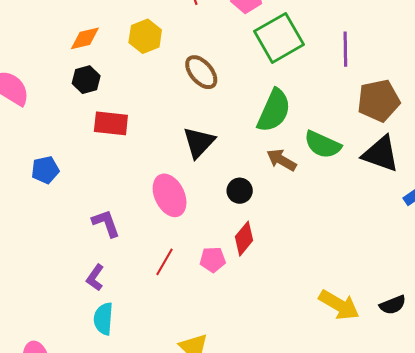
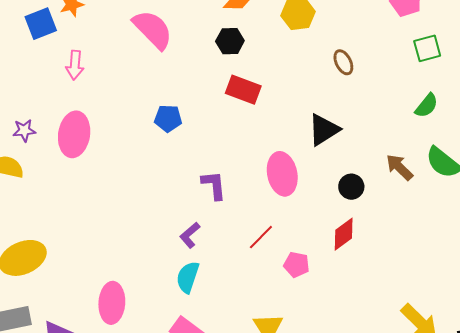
green square: (279, 38) -> (427, 48), size x0.6
brown ellipse: (201, 72) -> (343, 62), size x0.7
green semicircle: (274, 111) -> (427, 106), moved, size x0.6
pink pentagon: (213, 260) -> (296, 265), moved

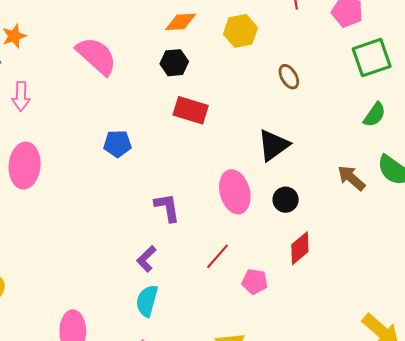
green square: (427, 48) -> (372, 58), size x1.4
black circle: (351, 187) -> (286, 200), moved

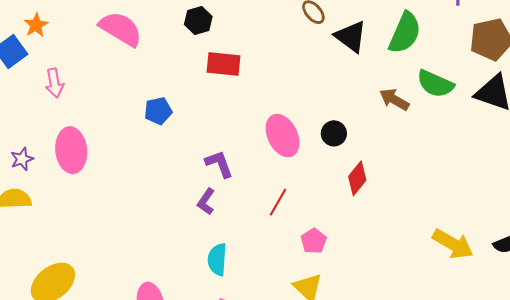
green semicircle: (375, 115) -> (405, 33), size x1.6
black triangle: (273, 145) -> (351, 37), moved, turned -36
purple L-shape: (146, 259) -> (206, 202), moved
pink pentagon: (255, 282) -> (314, 241), moved, turned -30

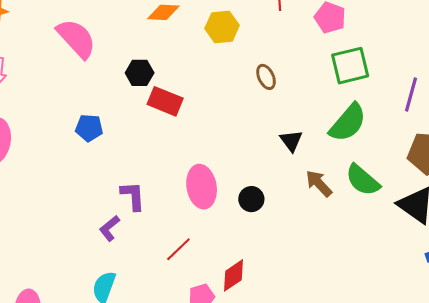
black hexagon: (198, 20) -> (140, 73), moved
black triangle: (351, 37) -> (291, 141), moved, size x0.7
red diamond: (357, 178) -> (234, 275), moved

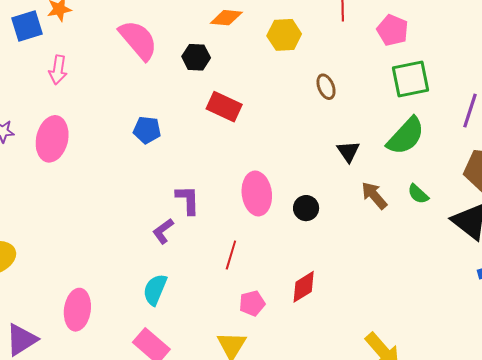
black hexagon: (140, 73) -> (196, 57), moved
green semicircle: (363, 180) -> (418, 194), size x0.6
red line: (178, 249) -> (231, 255), turned -32
red diamond: (234, 275) -> (304, 287), moved

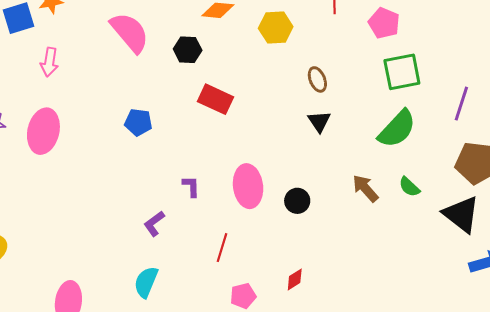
black triangle: (348, 151) -> (319, 121), moved
purple L-shape: (188, 200) -> (191, 186), moved, size x0.7
red diamond: (304, 287) -> (295, 280), size x0.7

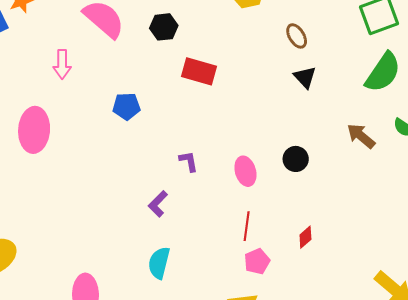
pink arrow: (49, 62) -> (62, 64), moved
pink ellipse: (248, 186) -> (245, 171), moved, size x0.7
red line: (222, 248) -> (247, 226), moved

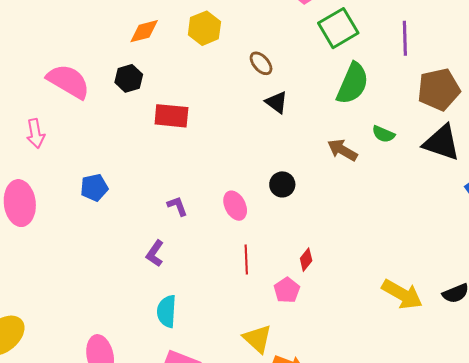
blue pentagon: (126, 106) -> (94, 188), moved
pink pentagon: (257, 261) -> (287, 290), moved

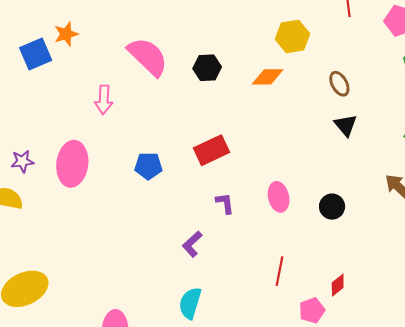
orange diamond: (144, 31) -> (268, 77), moved
red rectangle: (171, 116) -> (212, 150), moved, turned -44
pink ellipse: (235, 206) -> (279, 197), moved

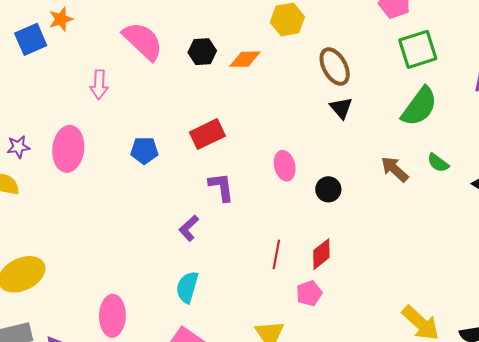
orange diamond: (268, 77) -> (245, 59), moved
brown ellipse: (339, 84) -> (335, 66), size x1.5
pink ellipse: (279, 197) -> (285, 166), moved
purple L-shape: (225, 203) -> (221, 187), size x1.4
red diamond: (338, 285) -> (321, 254), moved, size x1.4

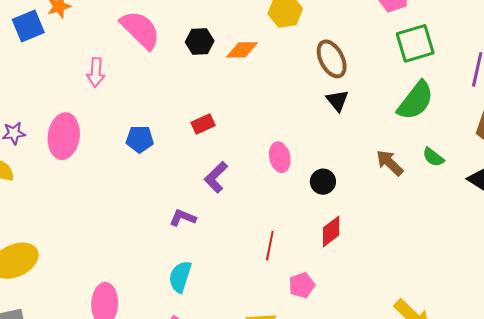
red rectangle: (207, 134) -> (203, 124), size x0.7
purple L-shape: (221, 187) -> (216, 177), turned -128
purple L-shape: (189, 228) -> (183, 218), turned 64
red diamond: (321, 254) -> (331, 231), moved

